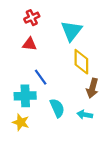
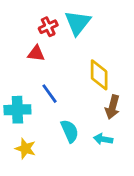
red cross: (32, 18) -> (48, 27), moved
cyan triangle: (71, 31) -> (78, 23), moved
cyan cross: (25, 96) -> (17, 110), moved

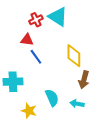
cyan triangle: (78, 23) -> (58, 17), turned -35
blue line: (50, 94) -> (36, 57), moved
yellow star: (25, 149) -> (29, 111), moved

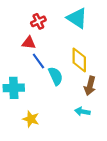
cyan triangle: (58, 17) -> (77, 18), moved
cyan semicircle: (52, 98) -> (56, 76), moved

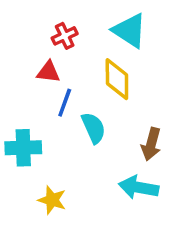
yellow diamond: (79, 60) -> (117, 79), moved
blue line: (38, 61) -> (65, 103), turned 56
cyan arrow: (82, 112) -> (139, 187), size x1.5

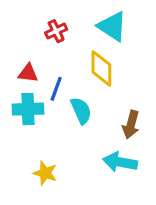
red triangle: (48, 72) -> (28, 73), moved
cyan cross: (23, 148) -> (28, 109), moved

